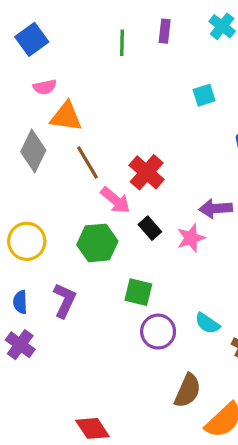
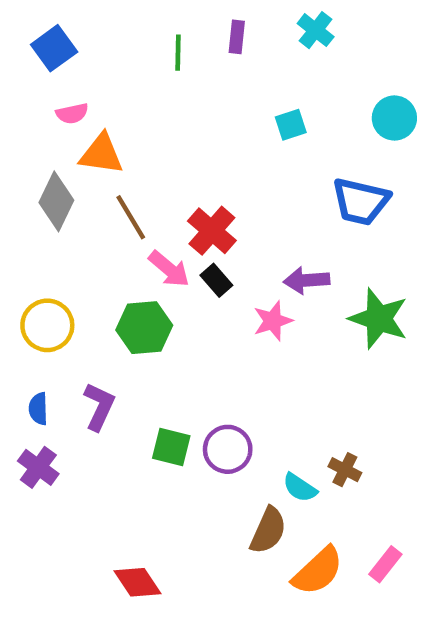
black rectangle: (150, 228) -> (216, 280), moved
green square: (138, 292) -> (171, 447), moved
cyan semicircle: (207, 323) -> (300, 488), moved

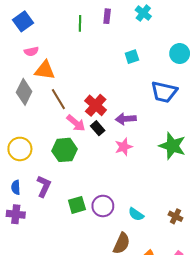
purple arrow: (307, 280) -> (126, 119), moved
green square: (171, 447) -> (77, 205), turned -30
purple cross: (38, 467) -> (16, 214), turned -30
brown cross: (345, 470) -> (175, 216), moved
cyan semicircle: (300, 488) -> (136, 214), moved

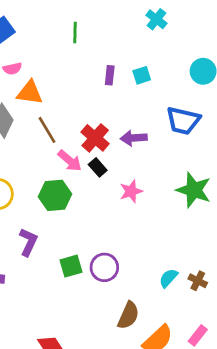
purple rectangle: (107, 16) -> (110, 75), moved
purple arrow: (126, 119) -> (134, 138), moved
cyan semicircle: (136, 214) -> (168, 278), moved, turned 98

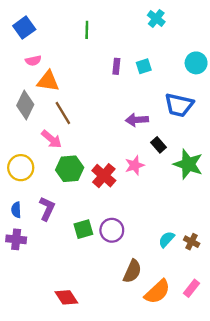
red cross: (95, 138) -> (104, 176), moved
pink arrow: (70, 161) -> (51, 139), moved
black rectangle: (98, 167) -> (158, 145), moved

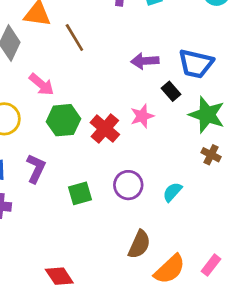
blue trapezoid: (179, 105) -> (196, 64), moved
brown line: (63, 113) -> (74, 37), moved
purple circle: (112, 230) -> (128, 185), moved
cyan semicircle: (166, 239) -> (172, 192), moved
brown cross: (192, 242) -> (211, 155), moved

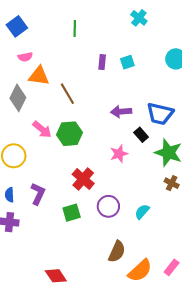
green hexagon: (63, 120) -> (69, 134), moved
red cross: (105, 129) -> (83, 179), moved

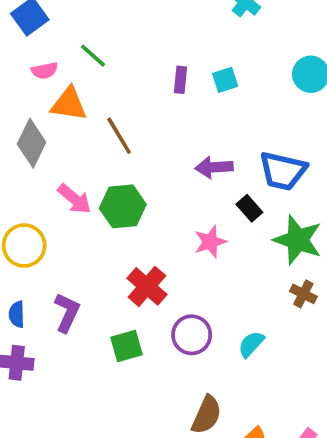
green line: (75, 28) -> (93, 56), moved, turned -49

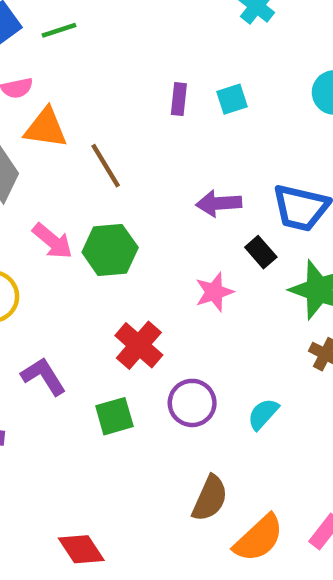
green line: (93, 56) -> (59, 30), moved, turned -60
purple L-shape: (67, 312) -> (44, 376), turned -57

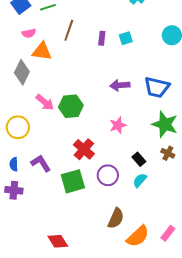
brown line: (106, 166) -> (69, 30), moved, turned 50
black rectangle: (261, 252) -> (139, 159), moved
green square: (114, 416) -> (73, 181), size x1.4

